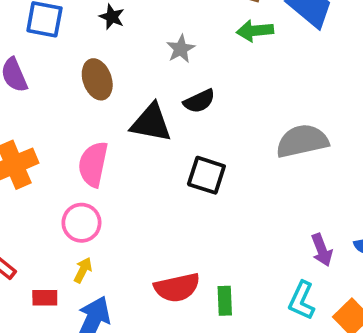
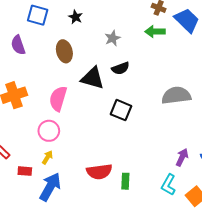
purple arrow: (322, 250) -> (182, 157), turned -138

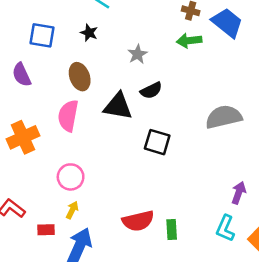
pink semicircle: (58, 99) -> (68, 116), moved

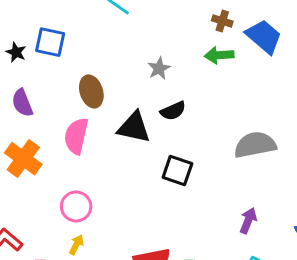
black star: (89, 33) -> (16, 52), moved
purple semicircle: (22, 75) -> (22, 103), moved
orange cross: (23, 137) -> (23, 159), turned -32
purple arrow: (239, 193) -> (248, 221), moved

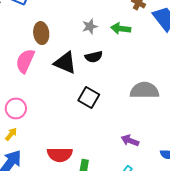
green arrow: (219, 55) -> (121, 29), moved
purple arrow: (248, 221) -> (130, 140), turned -102

